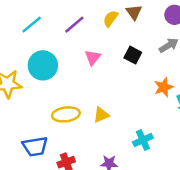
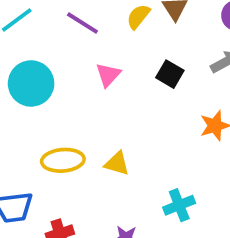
purple line: (74, 25) -> (82, 23), turned 70
yellow triangle: (101, 115) -> (117, 163), turned 36

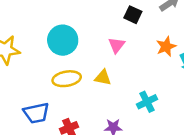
pink triangle: (108, 75) -> (117, 45), moved
cyan circle: (31, 83) -> (63, 40), moved

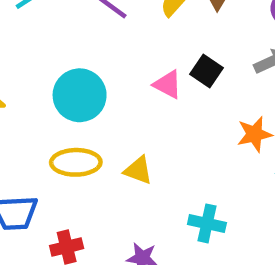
pink triangle: (117, 45) -> (168, 85), moved, turned -48
cyan cross: (147, 102) -> (207, 223), turned 30

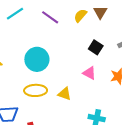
pink triangle: (168, 85) -> (89, 73), moved

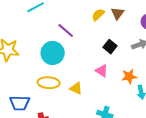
purple line: (50, 17) -> (66, 31), moved

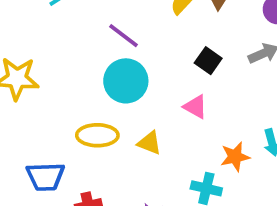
cyan circle: (53, 53) -> (126, 81), moved
orange star: (129, 76) -> (235, 157), moved

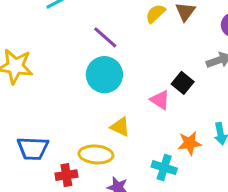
black square: (208, 61) -> (183, 83), moved
yellow ellipse: (97, 135) -> (96, 154), moved

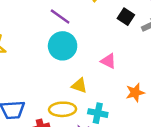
black square: (183, 83) -> (126, 17), moved
cyan cross: (164, 168) -> (98, 113), moved

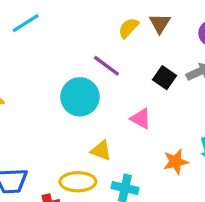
purple line: (60, 17) -> (106, 66), moved
black square: (126, 17) -> (165, 78), moved

